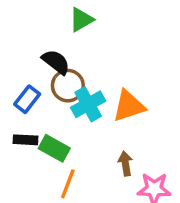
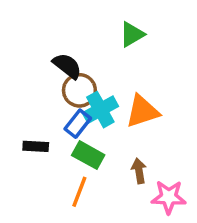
green triangle: (81, 20) -> (132, 34), moved
blue rectangle: (27, 99) -> (78, 124), moved
green rectangle: (54, 148) -> (88, 155), moved

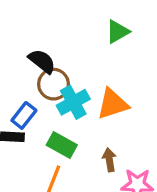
green triangle: (132, 34) -> (118, 32), moved
blue rectangle: (78, 124) -> (24, 115), moved

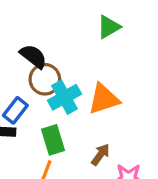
green rectangle: (62, 145) -> (53, 140), turned 44
brown arrow: (109, 160) -> (101, 155), turned 45

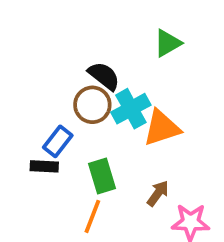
black semicircle: (33, 56) -> (104, 76), moved
cyan cross: (64, 97) -> (131, 109), moved

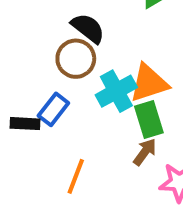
cyan cross: (131, 109) -> (116, 91), moved
blue rectangle: (58, 141) -> (53, 109), moved
green rectangle: (102, 176) -> (149, 120), moved

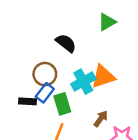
brown circle: (76, 59) -> (45, 74), moved
green rectangle: (149, 120) -> (62, 104), moved

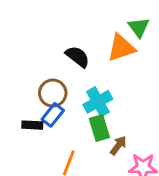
green triangle: (107, 22) -> (139, 27), moved, turned -36
orange triangle: (103, 77) -> (121, 48), moved
green rectangle: (62, 104) -> (99, 128), moved

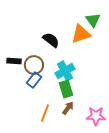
black rectangle: (32, 125) -> (14, 61), moved
brown arrow: (118, 145) -> (68, 108), moved

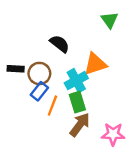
orange triangle: (81, 34) -> (95, 64), moved
brown arrow: (68, 108) -> (80, 125), size x1.5
orange line: (45, 113) -> (52, 106), moved

